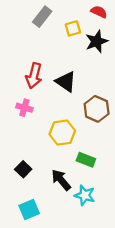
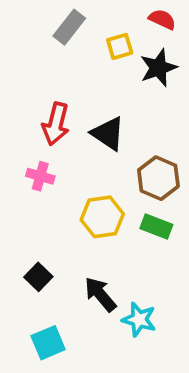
green rectangle: (86, 160) -> (156, 227), moved

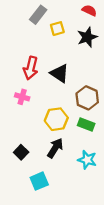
yellow square: (120, 46) -> (57, 29), moved
black arrow: (100, 294) -> (55, 148), moved, turned 72
cyan star: (139, 319) -> (87, 160), moved
cyan square: (48, 343) -> (39, 181), moved

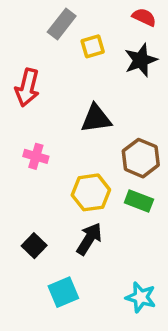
red arrow: (31, 68) -> (27, 88), moved
black triangle: (59, 73) -> (96, 119), turned -42
cyan star: (87, 160) -> (141, 297), moved

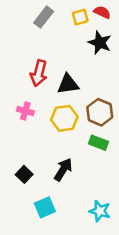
yellow square: (93, 46) -> (80, 17), moved
black star: (141, 60) -> (100, 43), turned -30
red arrow: (27, 88) -> (39, 73), moved
yellow hexagon: (91, 192) -> (64, 118), moved

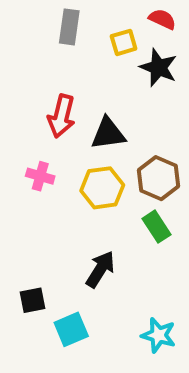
gray rectangle: (44, 17) -> (69, 27), turned -30
yellow square: (80, 17) -> (124, 42), moved
green rectangle: (99, 143) -> (157, 227), turned 36
black square: (24, 174) -> (32, 300), moved, turned 35

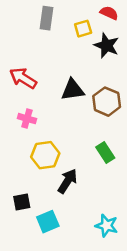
red arrow: (62, 116) -> (23, 78), moved, turned 108
brown hexagon: (158, 178) -> (107, 102), moved
yellow hexagon: (102, 188) -> (45, 155), moved

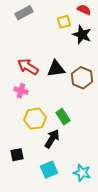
gray rectangle: (47, 18) -> (24, 13), moved, turned 54
red arrow: (23, 78) -> (28, 67), moved
green rectangle: (105, 152) -> (63, 117), moved
cyan square: (48, 222) -> (49, 170), moved

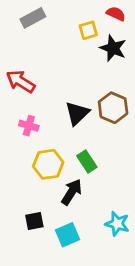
red arrow: (28, 67) -> (21, 81), moved
black triangle: (56, 69) -> (77, 113), moved, turned -36
black square: (17, 155) -> (34, 221), moved
cyan star: (82, 173) -> (117, 224), moved

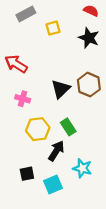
yellow square: (88, 30) -> (53, 28), moved
cyan star: (117, 224) -> (82, 168), moved

